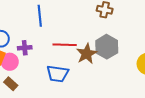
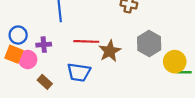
gray hexagon: (107, 47) -> (149, 44), moved
brown rectangle: (11, 84) -> (45, 82), moved

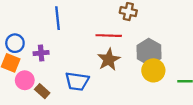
red line: (86, 41) -> (109, 36), moved
pink circle: (28, 60) -> (25, 80), moved
yellow circle: (175, 62) -> (153, 70), moved

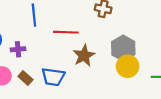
red line: (109, 36) -> (66, 32), moved
brown rectangle: (42, 91) -> (25, 78), moved

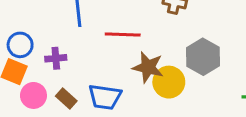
brown star: (84, 56) -> (148, 67), turned -30
yellow circle: (128, 66) -> (169, 82), moved

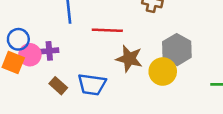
yellow circle: (169, 82) -> (163, 72), moved
pink circle: (33, 95) -> (30, 55), moved

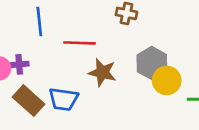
yellow circle: (163, 72) -> (167, 80), moved
brown rectangle: (58, 86) -> (29, 101), size x1.6

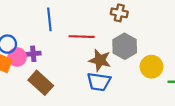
gray hexagon: (152, 63) -> (125, 46), moved
blue trapezoid: (63, 99) -> (99, 82), moved

